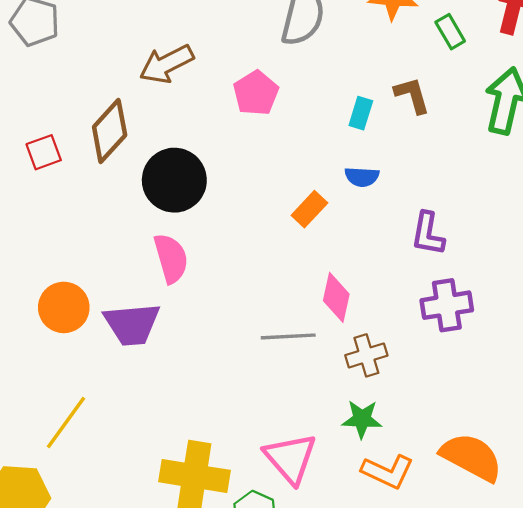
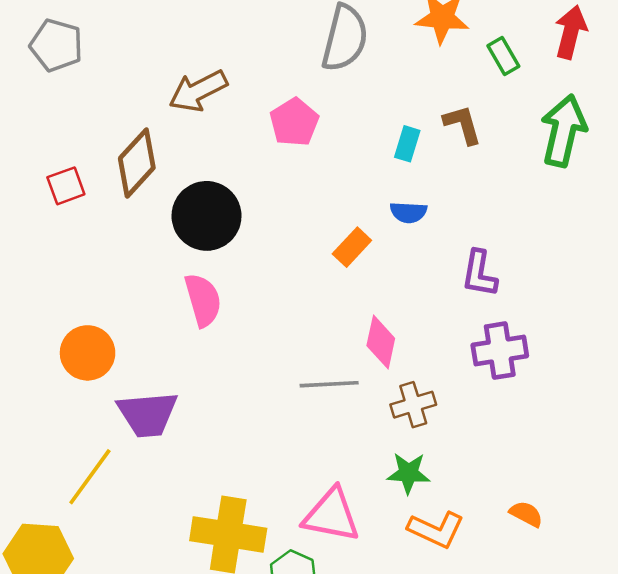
purple trapezoid: (132, 324) -> (148, 414), moved
orange semicircle: (471, 457) -> (526, 514), size x0.5
pink triangle: (290, 458) -> (332, 515), turned -38

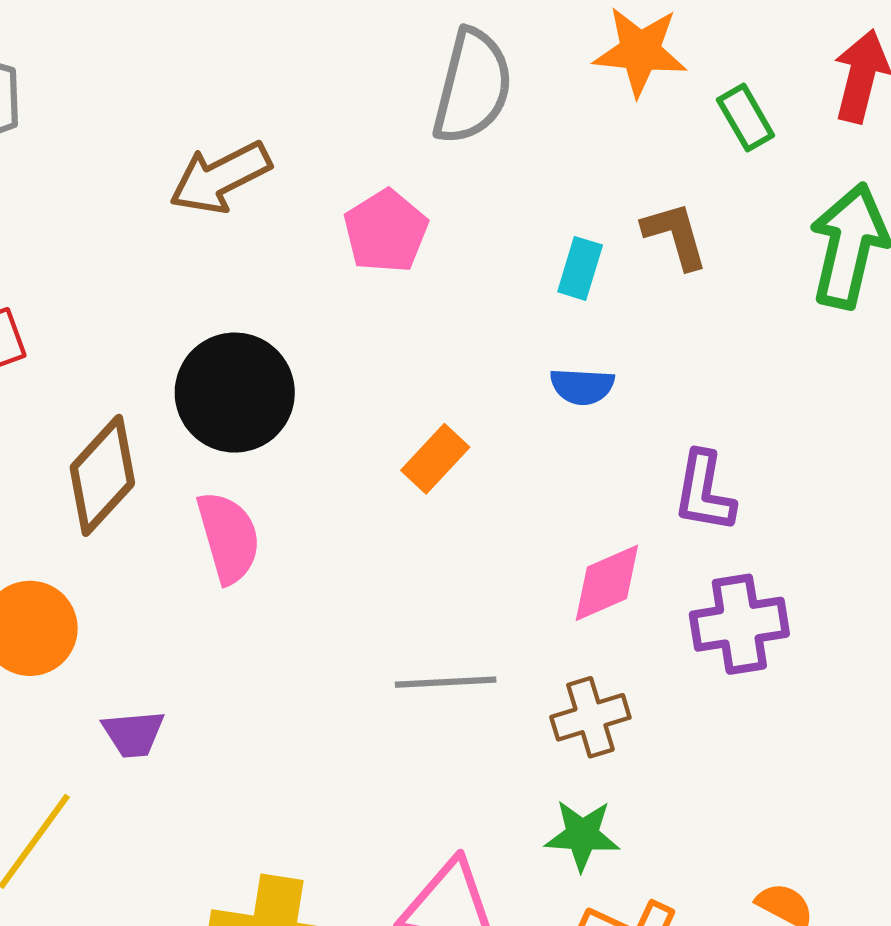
brown diamond: (137, 163) -> (102, 475), moved
orange rectangle: (352, 247) -> (435, 459), moved
pink diamond: (381, 342) -> (607, 583), moved, turned 54
purple trapezoid: (148, 414) -> (133, 734), size x0.6

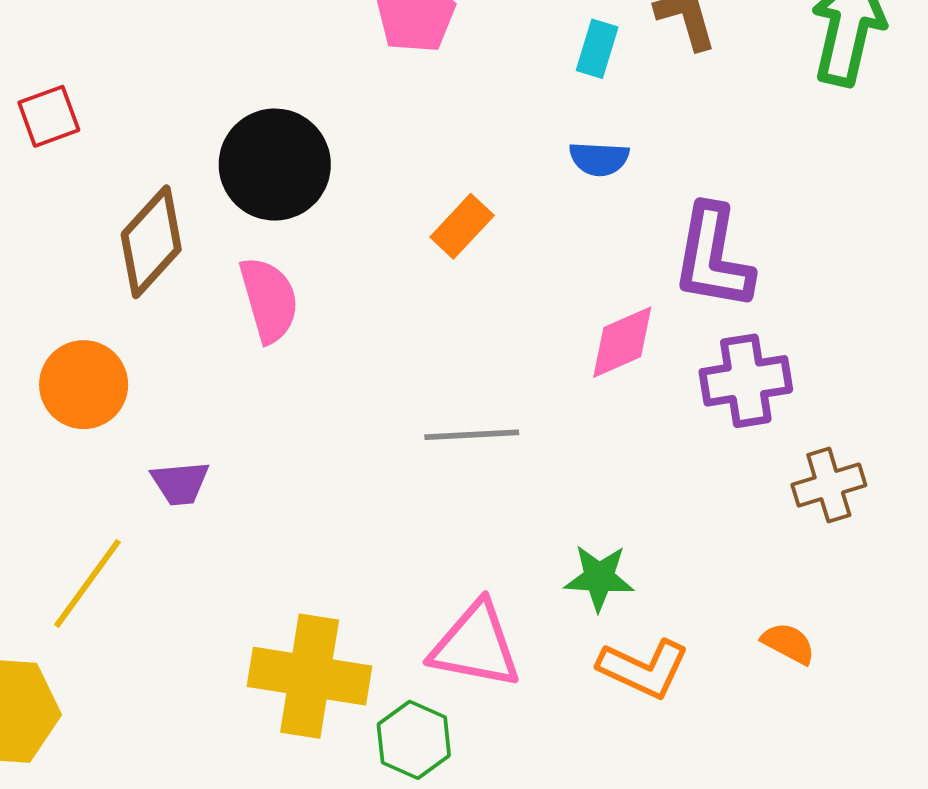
purple L-shape: (704, 492) -> (713, 257), size x1.4
brown cross: (590, 717) -> (829, 485), moved

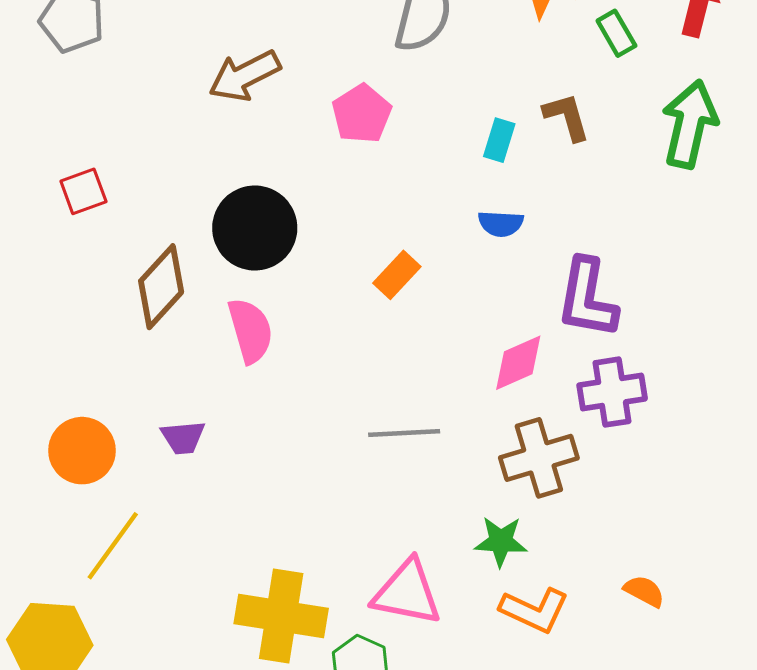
orange circle: (84, 385) -> (82, 451), moved
purple trapezoid: (180, 483) -> (183, 437), moved
brown cross: (829, 485) -> (539, 458), moved, size x1.4

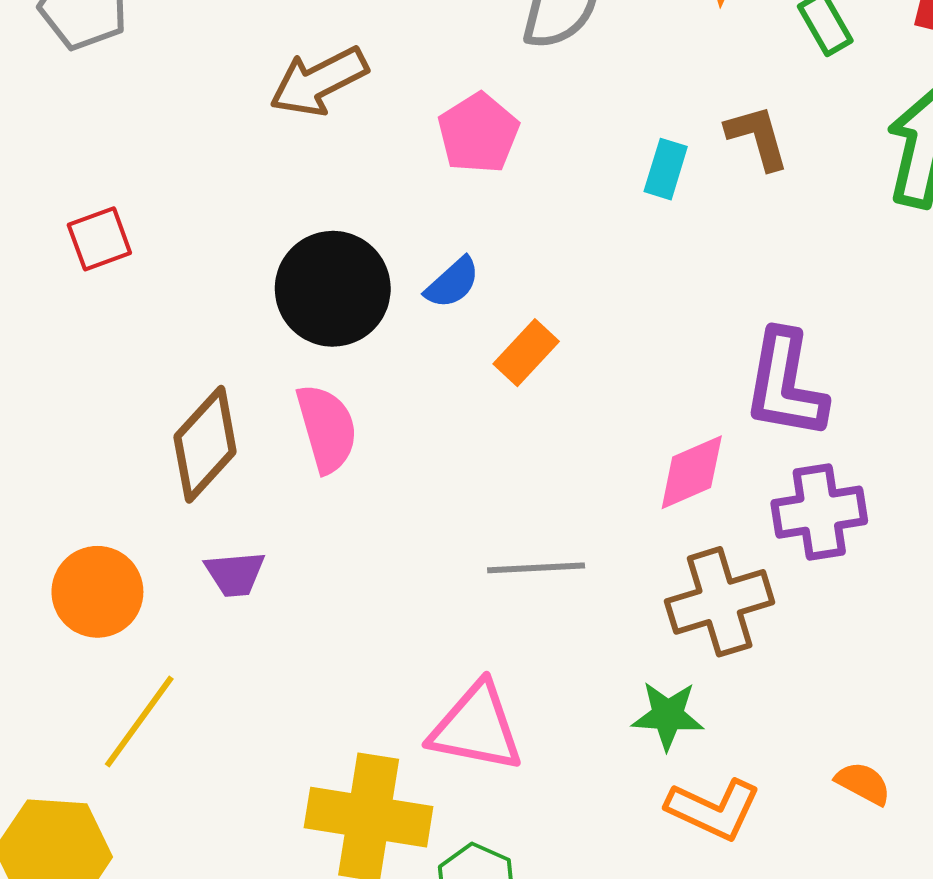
blue semicircle: (501, 224) -> (452, 283), moved, turned -45
brown diamond: (161, 287) -> (205, 444), moved
pink triangle: (407, 593) -> (476, 727), moved

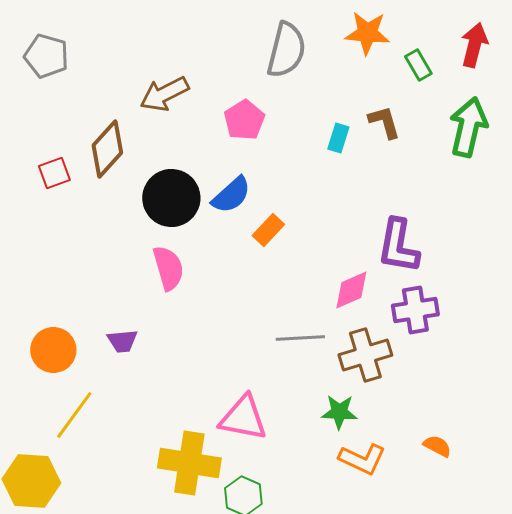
blue semicircle: (452, 283) -> (231, 195), size x1.4
brown diamond: (205, 444) -> (107, 149), moved
gray line: (536, 568) -> (300, 338), moved

